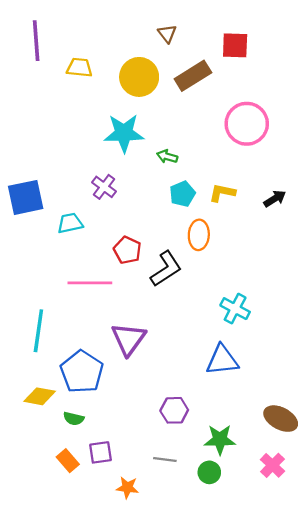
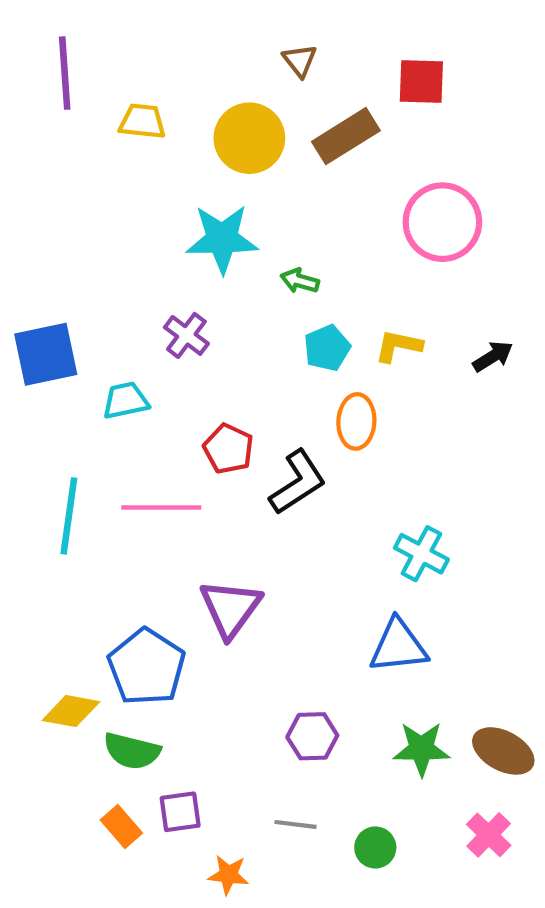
cyan line: (38, 331) -> (69, 516), moved
green semicircle: (74, 419) -> (132, 751), size x1.5
green star: (220, 440) -> (421, 749), moved

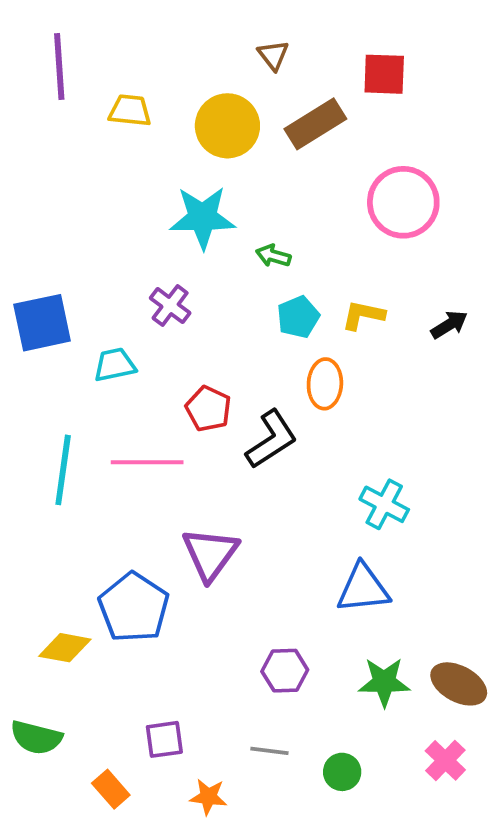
green semicircle: (132, 751) -> (36, 737), moved
orange rectangle: (121, 827) -> (111, 789), moved

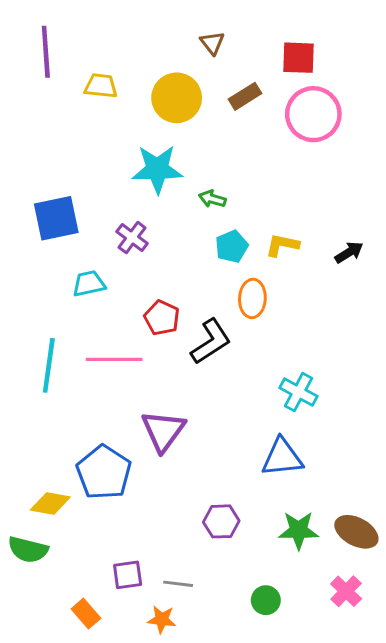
brown rectangle: (315, 124) -> (245, 96), size x0.7
pink circle: (403, 202) -> (313, 114), moved
blue square: (42, 323) -> (56, 218), moved
green semicircle: (36, 737) -> (28, 550), moved
gray line: (269, 751) -> (178, 584), moved

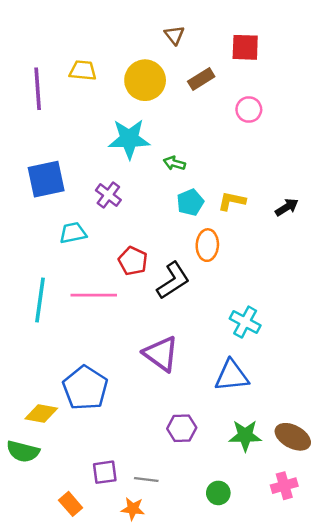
purple line: (46, 52) -> (38, 89), moved
pink circle: (313, 114) -> (249, 110), moved, size x0.6
purple triangle: (163, 431) -> (161, 354), moved, turned -30
pink cross: (346, 591) -> (284, 486), turned 30

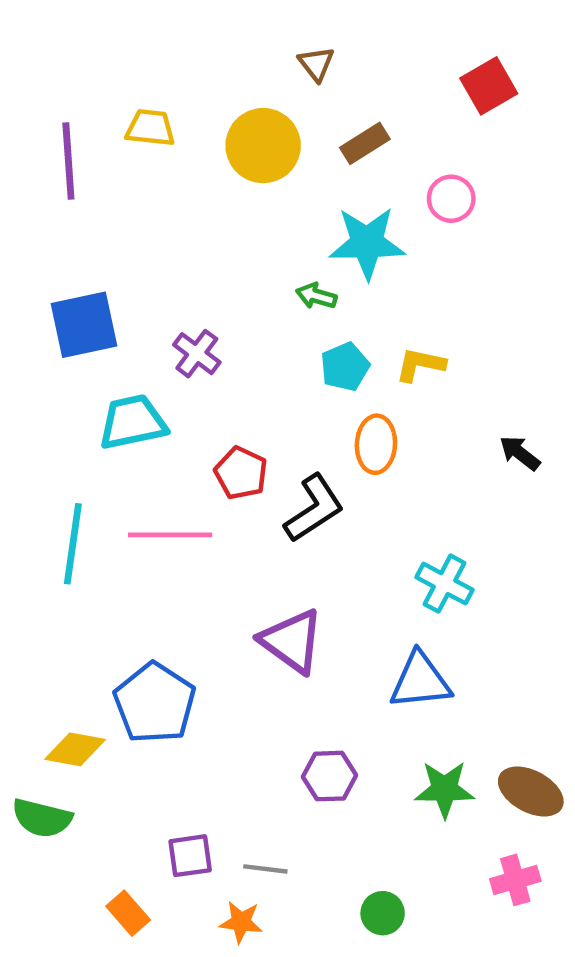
red square: (245, 47) -> (489, 86), moved, turned -32
cyan star: (129, 139) -> (367, 243), moved
black arrow: (287, 207) -> (520, 453), moved, turned -110
cyan trapezoid: (73, 233) -> (133, 422), size x1.4
green circle: (218, 493) -> (383, 913), moved

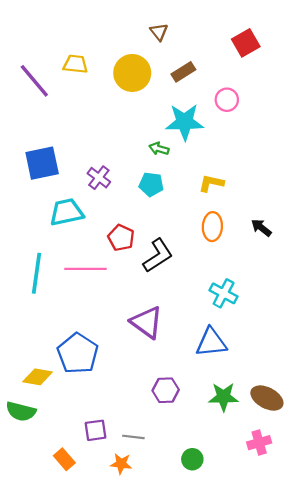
purple line: (68, 161) -> (34, 81), turned -36
cyan pentagon: (345, 367) -> (151, 184), moved, turned 30
orange ellipse: (376, 444) -> (212, 227), moved

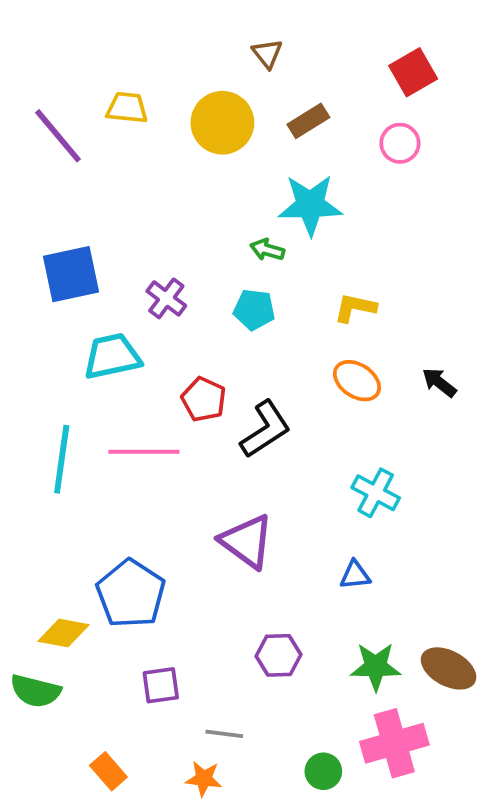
pink circle: (227, 100) -> (400, 143), moved
orange ellipse: (212, 227) -> (357, 381), turned -60
blue triangle: (211, 342) -> (355, 575), size x0.6
purple square: (96, 430) -> (161, 685), moved
pink cross: (259, 443) -> (394, 743), moved, size x1.6

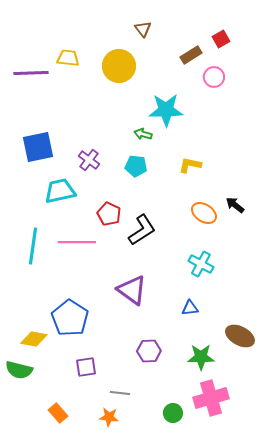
red square: (413, 72) -> (221, 39), size x0.7
brown rectangle: (308, 121) -> (191, 55), moved
purple line: (58, 136) -> (31, 73), turned -52
orange ellipse: (357, 381) -> (204, 213), moved
brown ellipse: (449, 668) -> (240, 336), moved

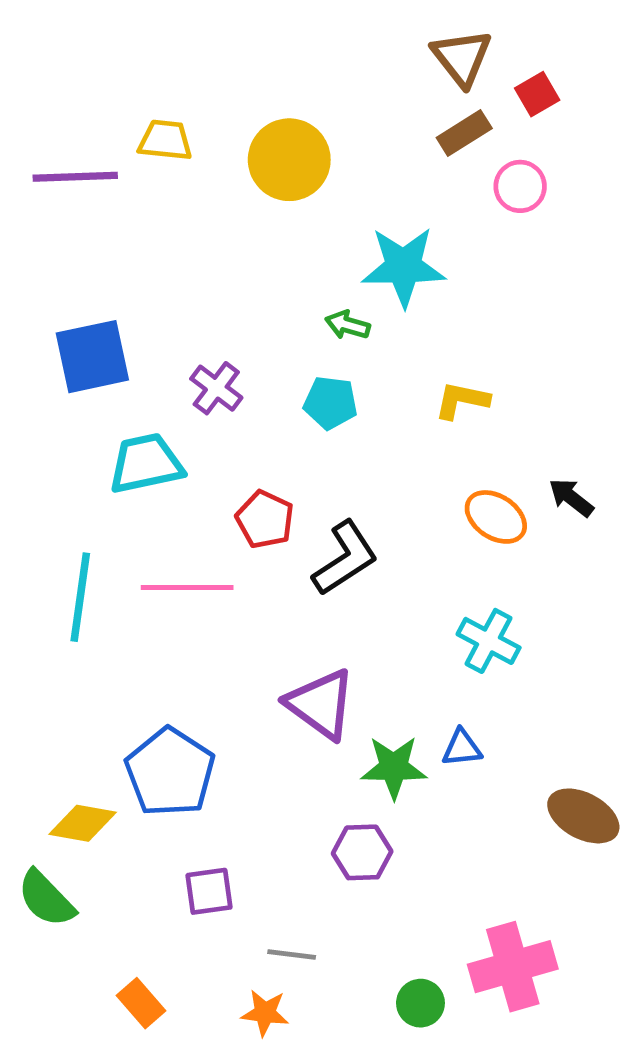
brown triangle: (143, 29) -> (462, 58), moved, size x1.5
green star: (201, 357) -> (394, 767), moved
green semicircle: (19, 370) -> (46, 899), turned 32

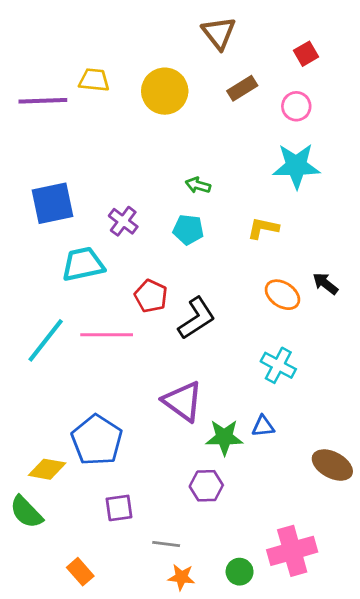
brown triangle: (462, 58) -> (219, 33), moved
brown rectangle: (464, 133) -> (242, 88), moved
cyan star: (403, 267) -> (296, 166), moved
cyan line: (80, 597) -> (46, 340), turned 30
orange star: (265, 1013) -> (181, 577), moved

